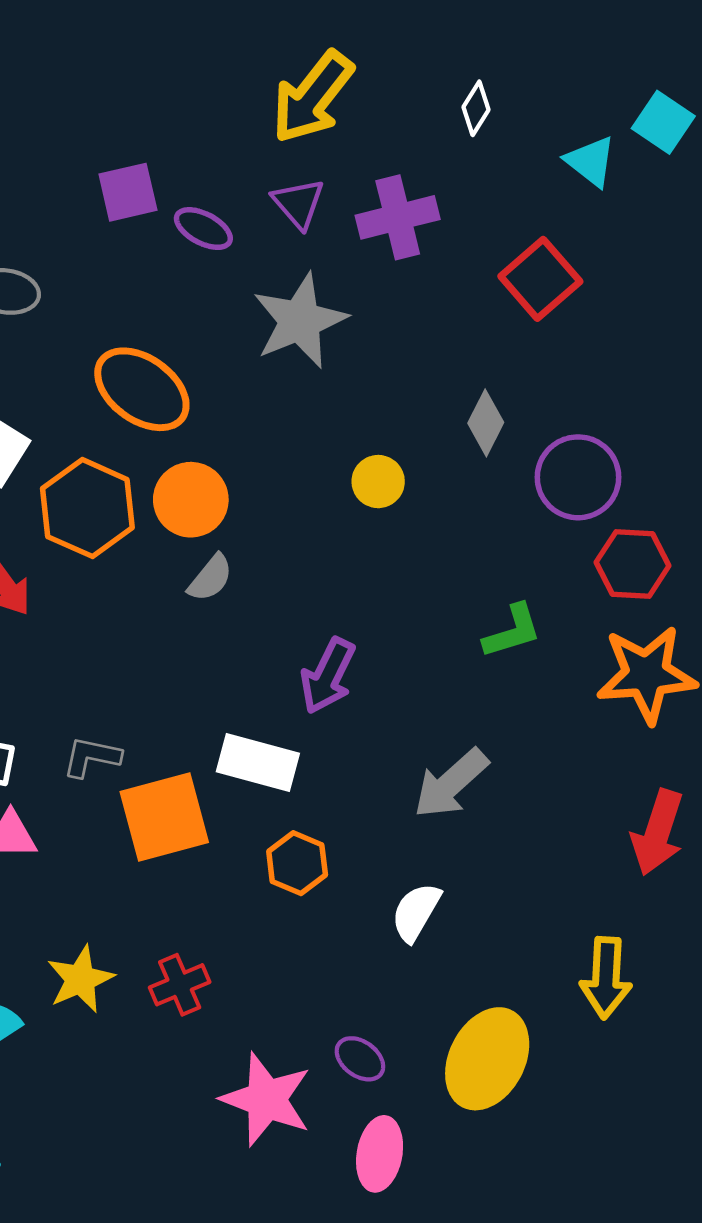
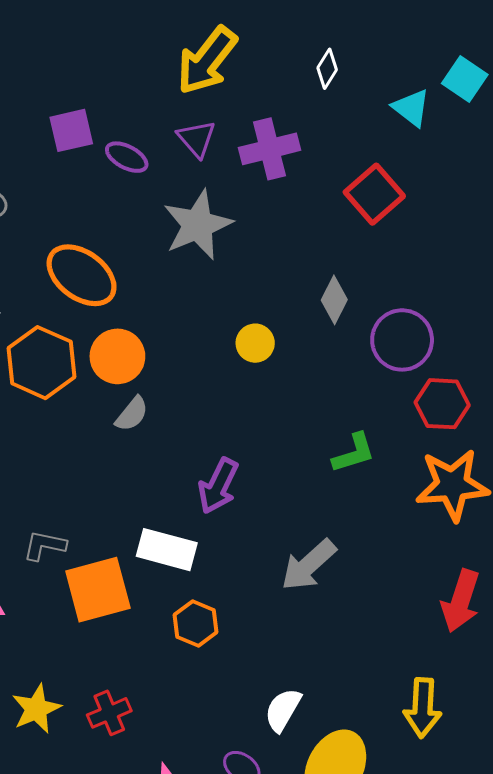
white semicircle: (416, 912) -> (283, 710), moved

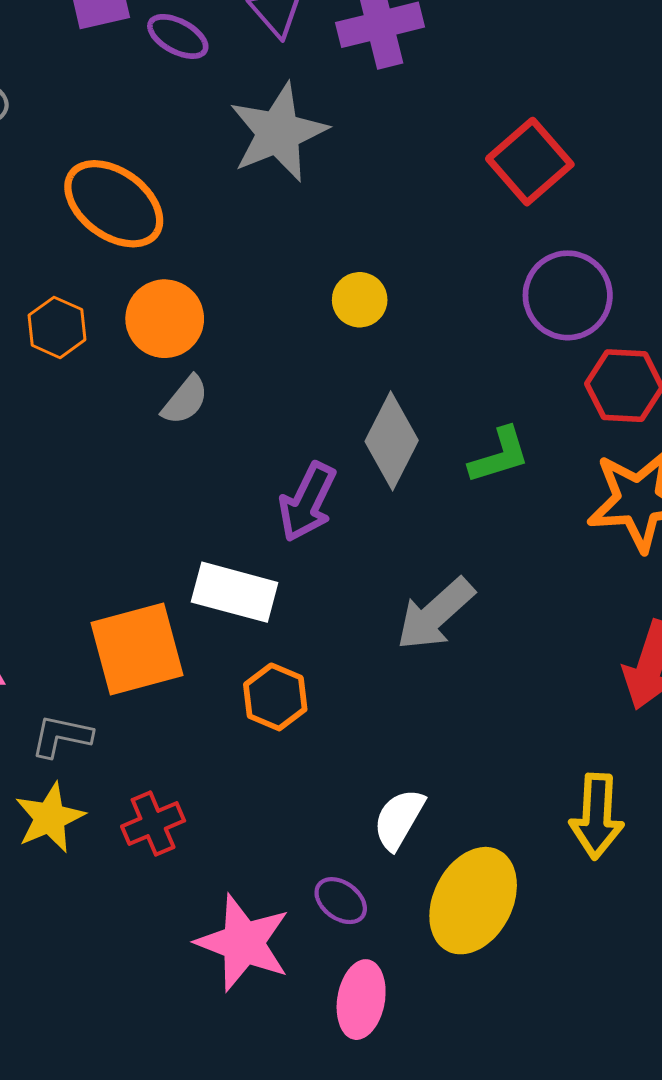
red square: (374, 194) -> (530, 162), moved
gray diamond: (334, 300) -> (392, 441), moved, size x1.4
orange hexagon: (41, 363) -> (57, 327), size x0.6
gray L-shape: (45, 545) -> (61, 736), moved

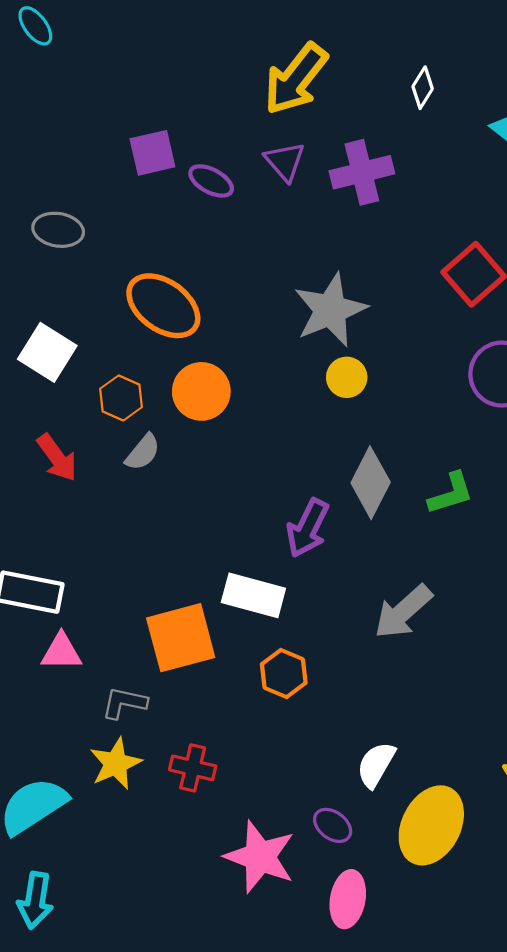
gray star: (278, 132) -> (330, 310), moved
gray semicircle: (185, 400) -> (143, 452), moved
red cross: (153, 823) -> (193, 768), turned 36

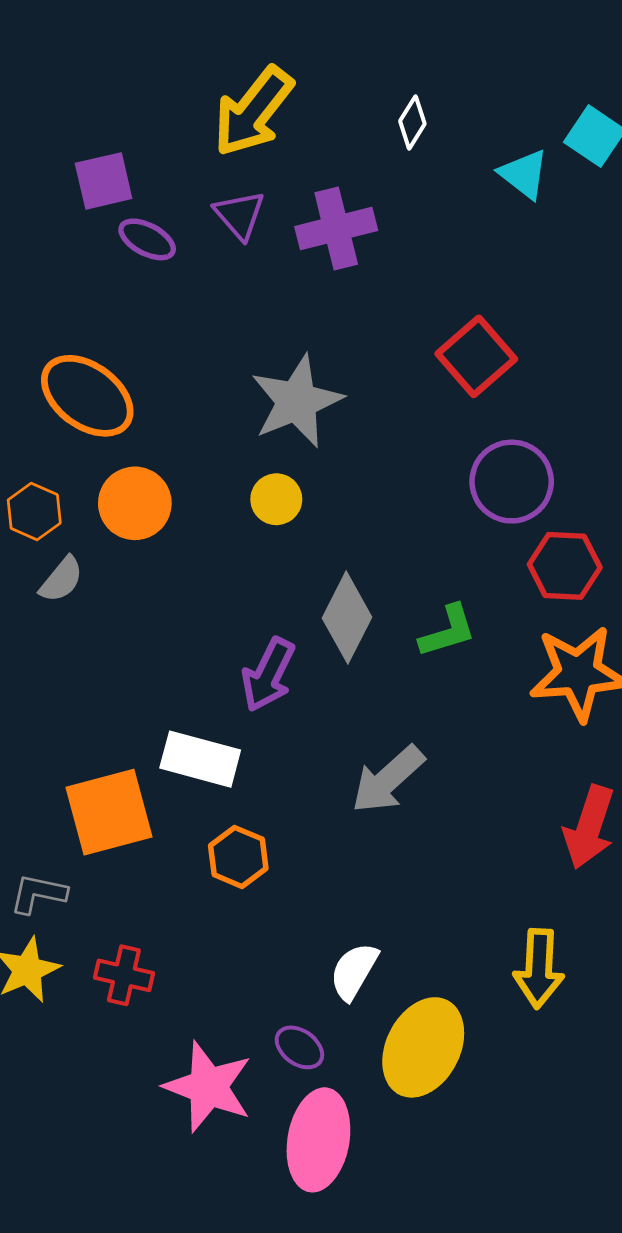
purple square: (152, 153) -> (104, 181), moved
yellow circle: (347, 377) -> (276, 499), moved
pink ellipse: (348, 899) -> (318, 1140), size x1.4

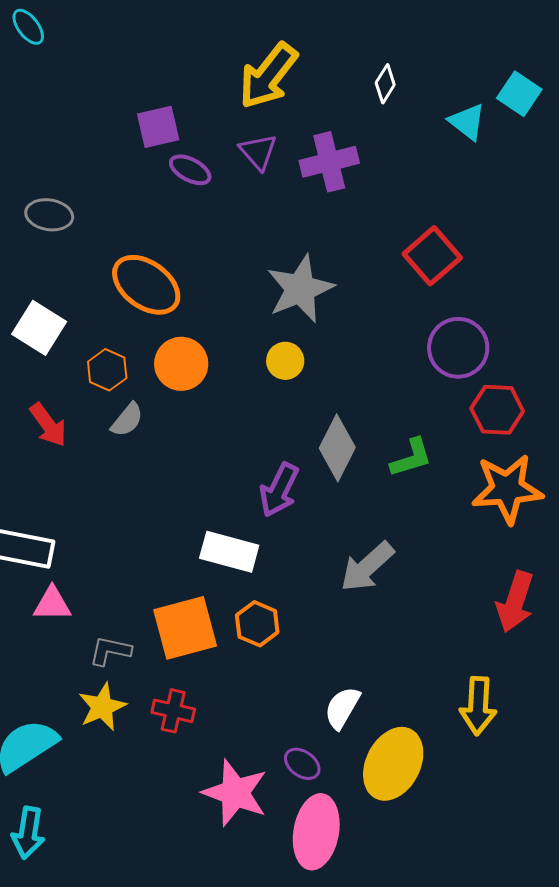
orange square: (109, 812) -> (185, 628), moved

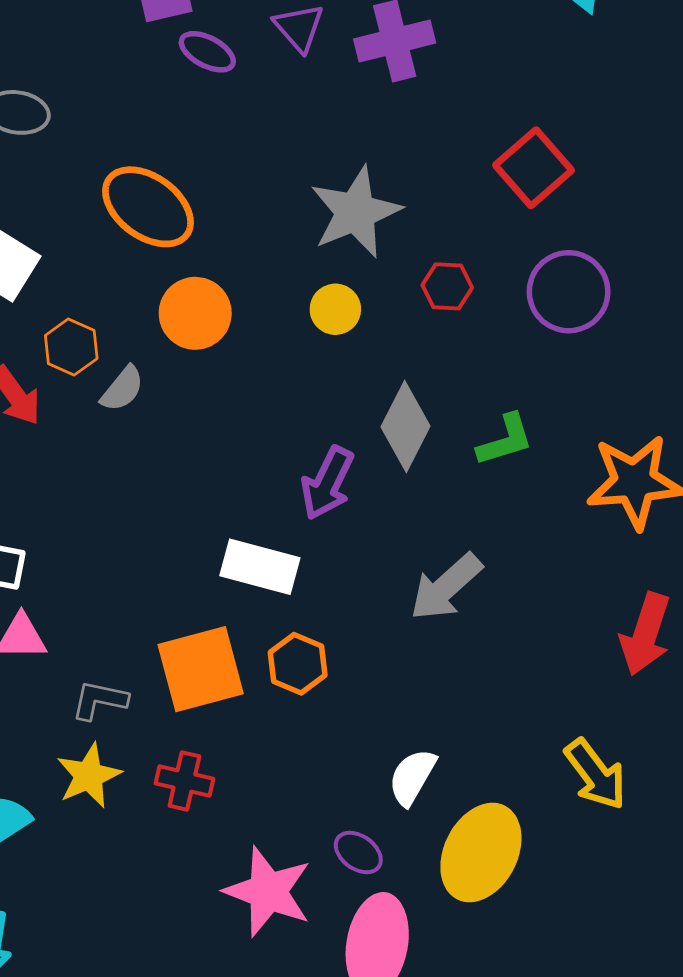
orange hexagon: (107, 370) -> (71, 347), moved
red hexagon: (497, 410) -> (447, 286), moved, size x0.7
yellow arrow: (478, 706) -> (596, 774), turned -40

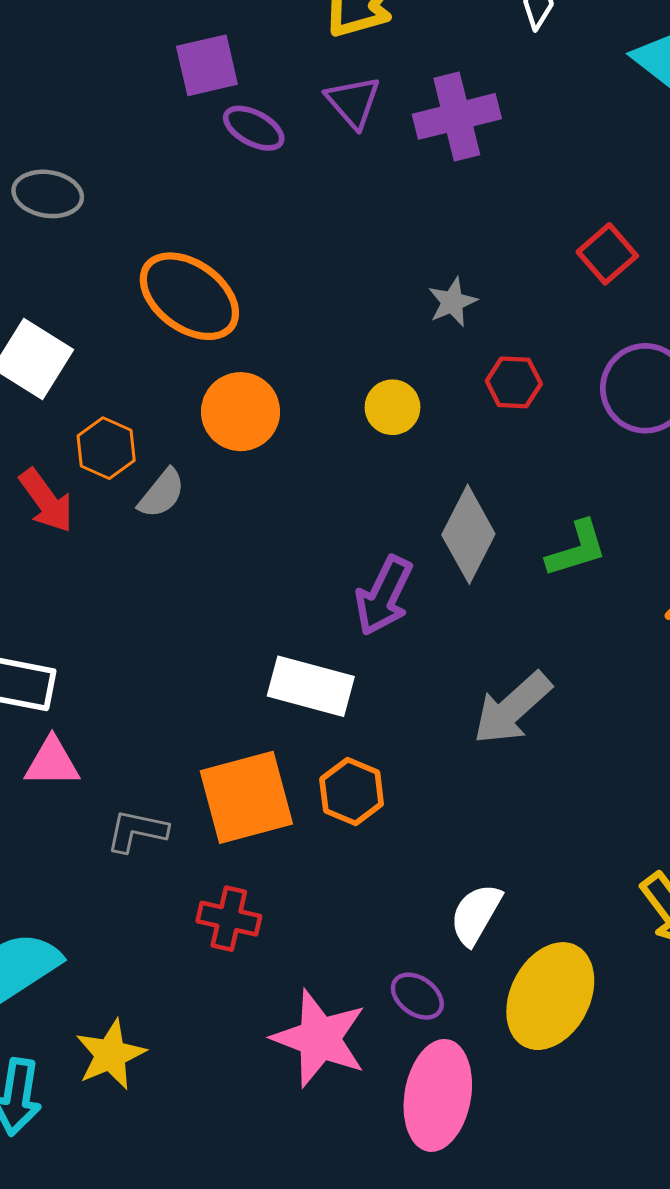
red square: (534, 168) -> (607, 254), size x0.7
gray star: (356, 212) -> (452, 302), moved, size x0.5
yellow star: (89, 776) -> (111, 1055), moved

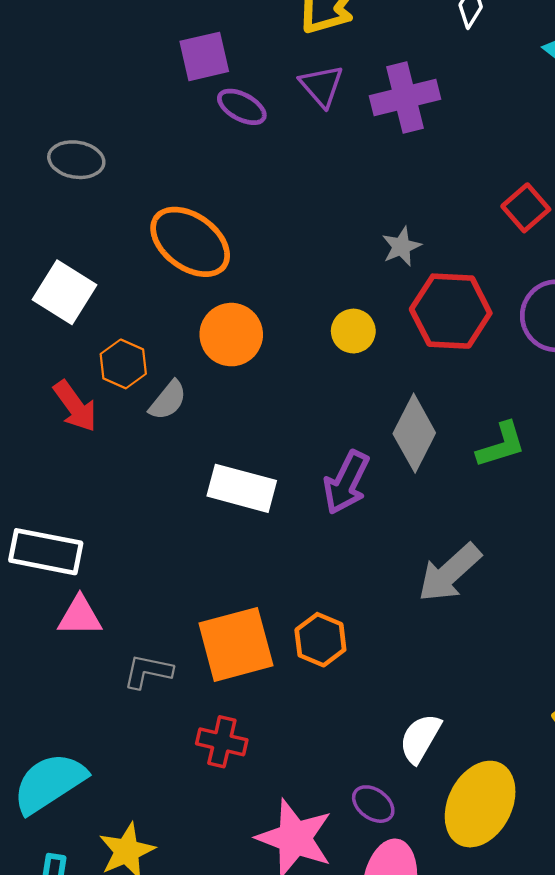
red hexagon: (514, 382) -> (451, 311), size x1.8
white rectangle: (311, 686) -> (242, 488), moved

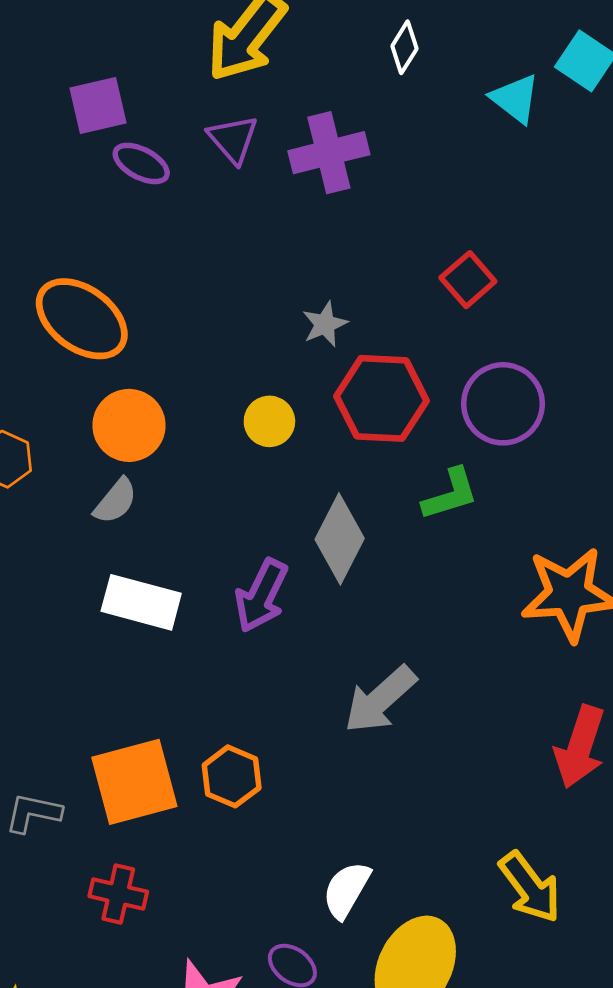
gray semicircle: (168, 400) -> (116, 501), moved
green L-shape: (501, 445) -> (450, 494), moved

